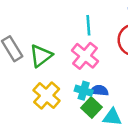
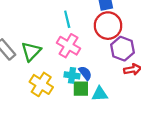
blue semicircle: (99, 90) -> (85, 73), turned 56
green square: (92, 107) -> (81, 89), turned -35

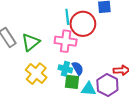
red circle: (108, 26) -> (83, 24), moved
pink cross: (68, 46) -> (66, 41), turned -30
purple hexagon: (123, 49) -> (107, 85), moved

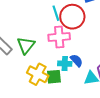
green square: (72, 82) -> (54, 77), moved

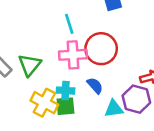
red circle: (72, 17) -> (101, 49), moved
cyan cross: (65, 64) -> (65, 91), moved

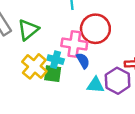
pink cross: (73, 55) -> (74, 44), moved

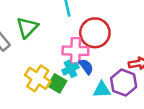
green triangle: (28, 30) -> (27, 27), moved
cyan cross: (56, 60) -> (70, 69), moved, turned -35
green square: (53, 74) -> (57, 83), turned 30

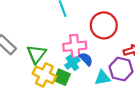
green triangle: (27, 27) -> (36, 54), moved
red circle: (95, 33) -> (104, 25), moved

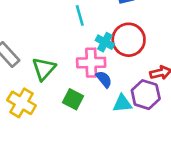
cyan cross: (72, 63) -> (105, 42), moved, turned -32
yellow cross: (44, 75) -> (22, 103), moved

